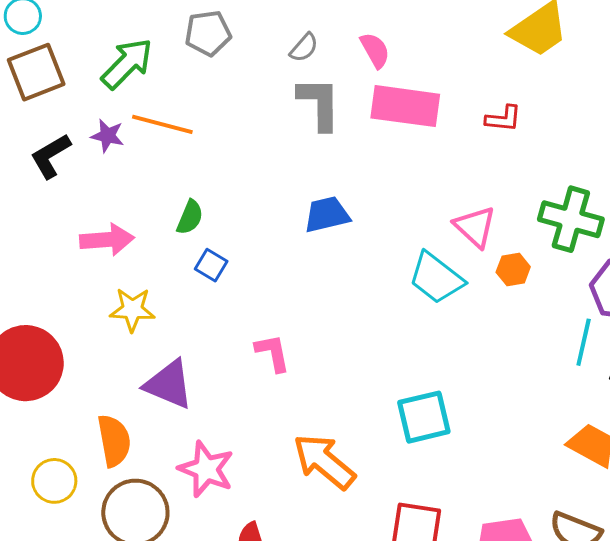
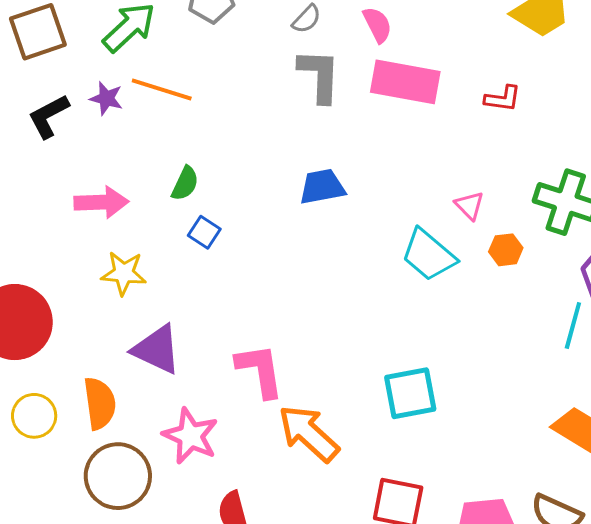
pink triangle: (475, 227) -> (470, 205), size x0.7
pink L-shape: (273, 353) -> (260, 370), moved, size x1.4
yellow circle: (54, 481) -> (34, 416), moved

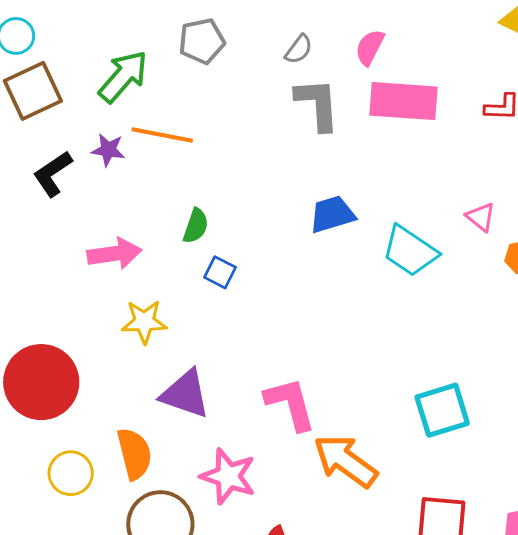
pink semicircle: (377, 25) -> (370, 47), turned -120
cyan trapezoid: (429, 255) -> (410, 251), moved

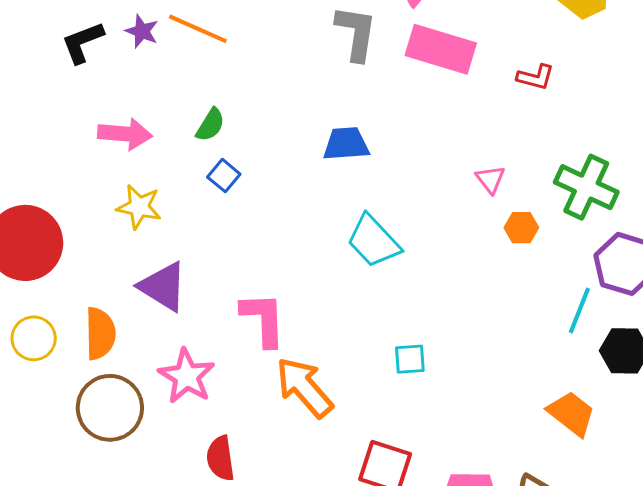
cyan trapezoid: (410, 251) -> (373, 241), moved
cyan square: (442, 410) -> (410, 359), size x0.6

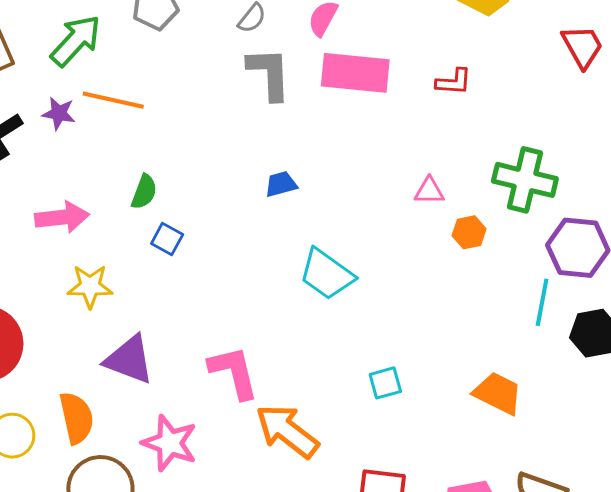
blue trapezoid: (346, 144) -> (281, 184), size x0.7
pink triangle: (490, 179) -> (429, 191), turned -40
orange trapezoid: (571, 414) -> (498, 393), moved

